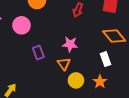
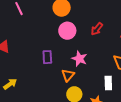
pink circle: (22, 25) -> (67, 31), moved

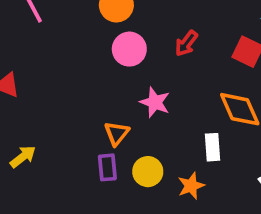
purple rectangle: (47, 57) -> (107, 167), moved
orange triangle: (68, 75) -> (117, 133), moved

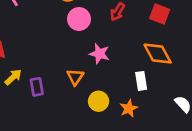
yellow arrow: (23, 157) -> (13, 77), moved
purple rectangle: (107, 167) -> (37, 87), moved

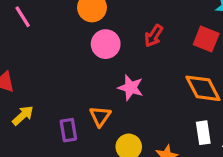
white rectangle: (141, 81) -> (203, 133), moved
purple rectangle: (37, 87) -> (68, 130), moved

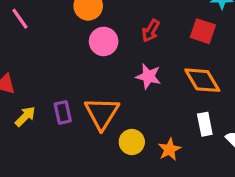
pink star: (131, 88) -> (148, 76), moved
orange triangle: (100, 116) -> (102, 113), size x1.6
purple rectangle: (68, 130) -> (63, 112), moved

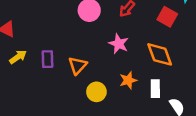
orange triangle: (102, 113) -> (78, 65), size x0.7
orange star: (169, 149) -> (128, 80), moved

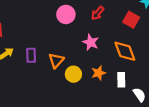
yellow circle: (96, 92) -> (73, 74), moved

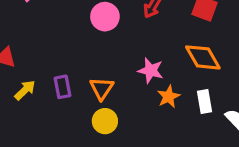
pink star: (91, 42) -> (151, 70), moved
yellow circle: (73, 74) -> (105, 121), moved

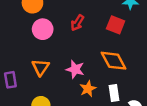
orange triangle: (102, 88) -> (41, 67), moved

